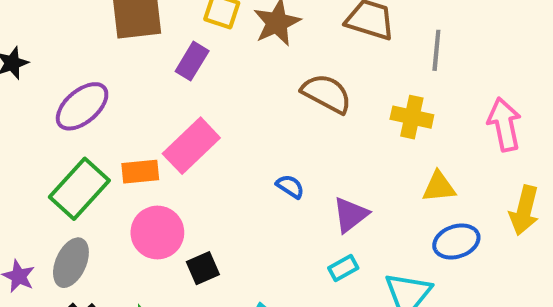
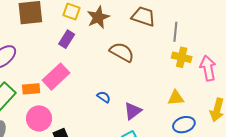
purple rectangle: (192, 61) -> (67, 39), moved
yellow cross: (412, 117) -> (182, 57), moved

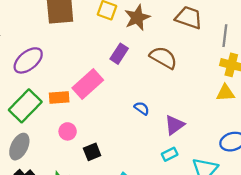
purple rectangle: (67, 39) -> (119, 54), moved
yellow triangle: (176, 98) -> (225, 93), moved
pink circle: (39, 118) -> (68, 131), size x0.6

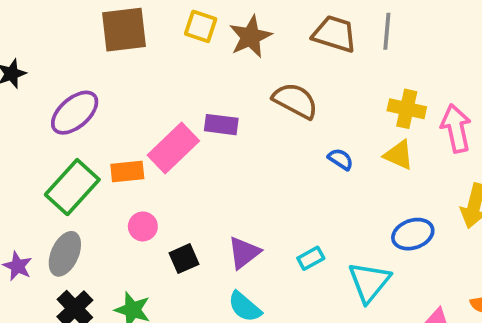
gray line: (225, 36) -> (387, 31), moved
purple rectangle: (119, 54) -> (221, 125), moved, turned 66
yellow triangle: (225, 93) -> (399, 155), turned 30
blue semicircle: (142, 108) -> (341, 159), moved
purple triangle: (175, 125) -> (244, 253), moved

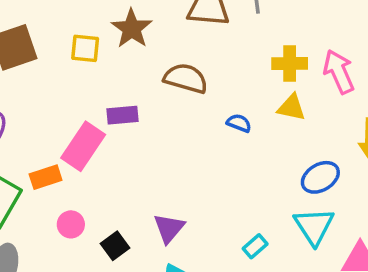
yellow square: (201, 26) -> (85, 48), moved
cyan rectangle: (311, 258) -> (255, 246), moved
cyan triangle: (369, 282) -> (314, 226), moved

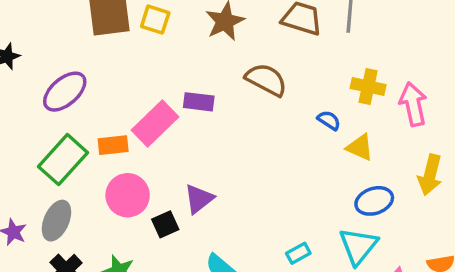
yellow square: (85, 48) -> (155, 20), moved
yellow triangle: (291, 108) -> (360, 147), moved
blue semicircle: (239, 123) -> (329, 120), moved
pink circle: (71, 224) -> (128, 195), size x1.6
purple triangle: (169, 228) -> (199, 199), moved

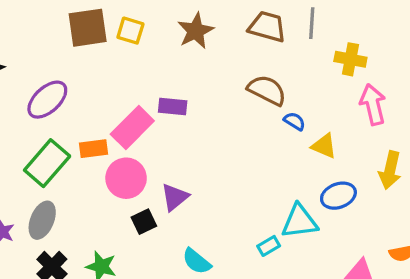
brown semicircle: (266, 80) -> (267, 90), moved
yellow cross: (368, 87) -> (350, 59), moved
pink circle: (128, 195) -> (126, 178), moved
cyan triangle: (358, 246) -> (300, 221), moved, turned 45

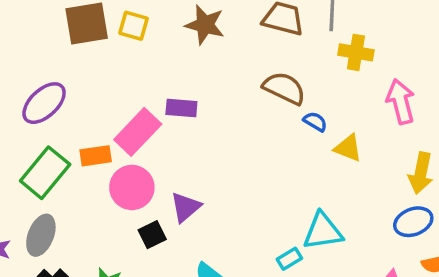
brown star: (196, 31) -> (205, 25), turned -30
yellow cross: (350, 59) -> (356, 52), moved
blue ellipse: (338, 196) -> (413, 222), moved

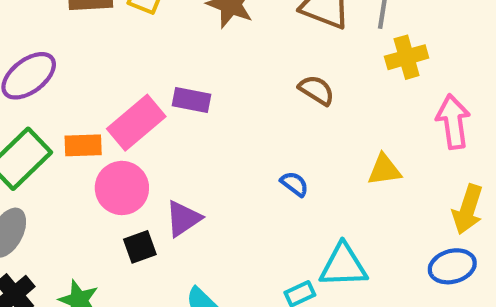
yellow cross: (356, 52) -> (407, 57), turned -32
brown semicircle: (284, 88) -> (317, 90), size x0.7
blue semicircle: (315, 122) -> (294, 184), moved
yellow triangle: (348, 148) -> (384, 170), turned -36

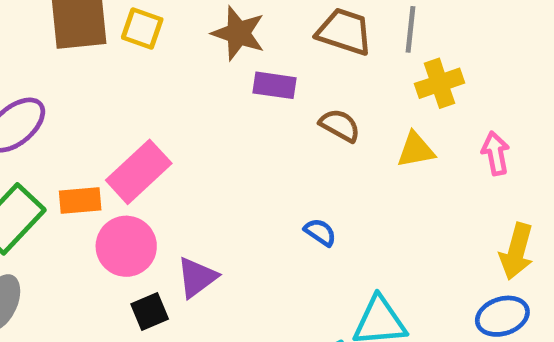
purple rectangle: (191, 100) -> (275, 85), moved
pink arrow: (453, 122) -> (495, 153), size x0.7
yellow triangle: (384, 170) -> (416, 150), moved

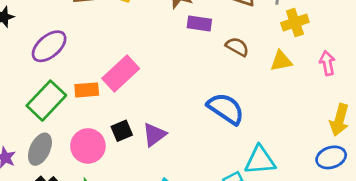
blue semicircle: (320, 232) -> (226, 109), size x2.0
pink circle: (126, 246) -> (88, 146), moved
black square: (150, 312) -> (122, 131), moved

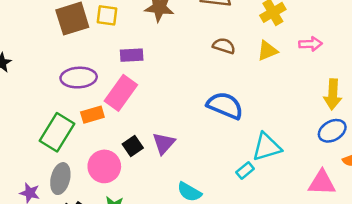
purple rectangle: (199, 23) -> (132, 55), moved
purple ellipse: (49, 46) -> (79, 78), moved, turned 48
pink arrow: (327, 63) -> (311, 44), turned 110

